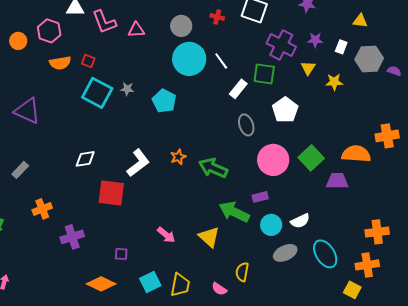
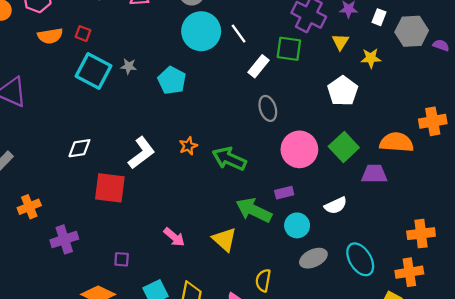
white pentagon: (285, 110) -> (343, 91), moved
white semicircle: (300, 221) -> (336, 206), moved

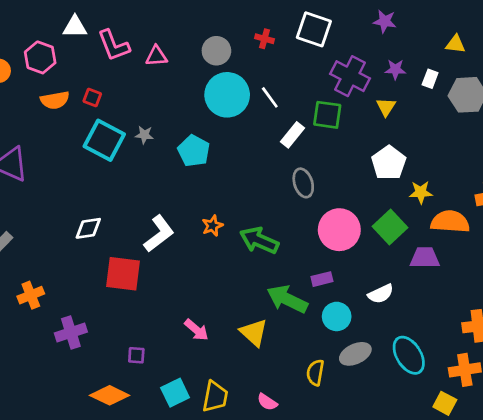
yellow star: (371, 58) -> (421, 192), moved
yellow semicircle: (263, 280) -> (315, 373), moved

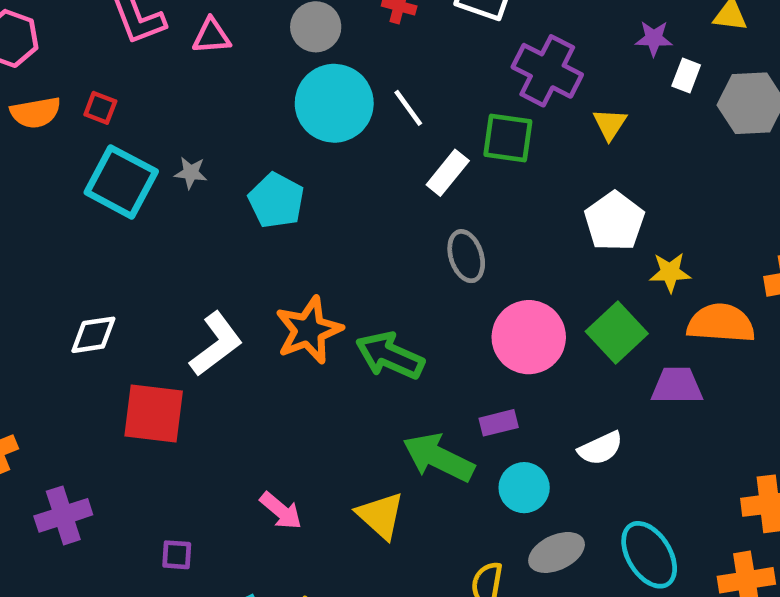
purple star: (395, 69) -> (654, 38), moved
orange star: (212, 226) -> (309, 330), size x1.8

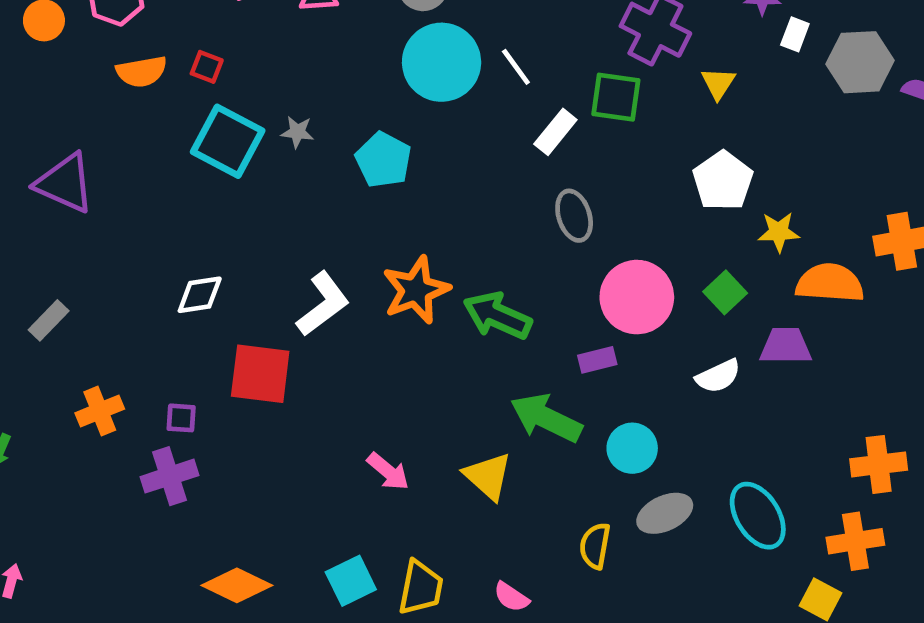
green square: (617, 332) -> (725, 292), size x0.7
purple rectangle: (499, 423) -> (597, 360), moved
white semicircle: (601, 448) -> (718, 376), moved
purple square: (177, 555) -> (181, 418), moved

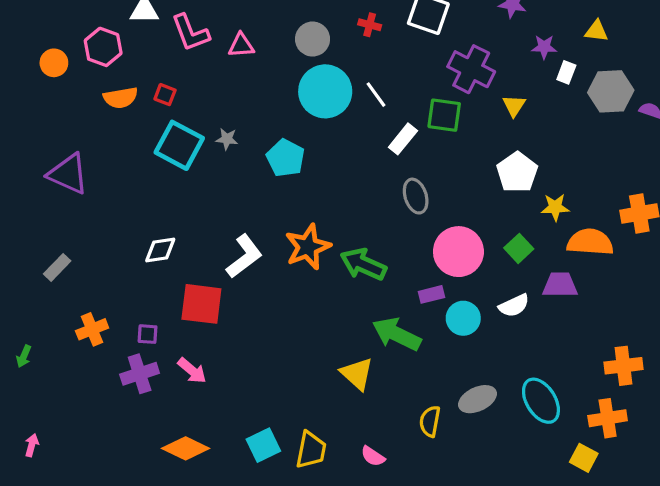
cyan circle: (632, 448) -> (463, 318), moved
pink arrow: (388, 471) -> (192, 371), moved

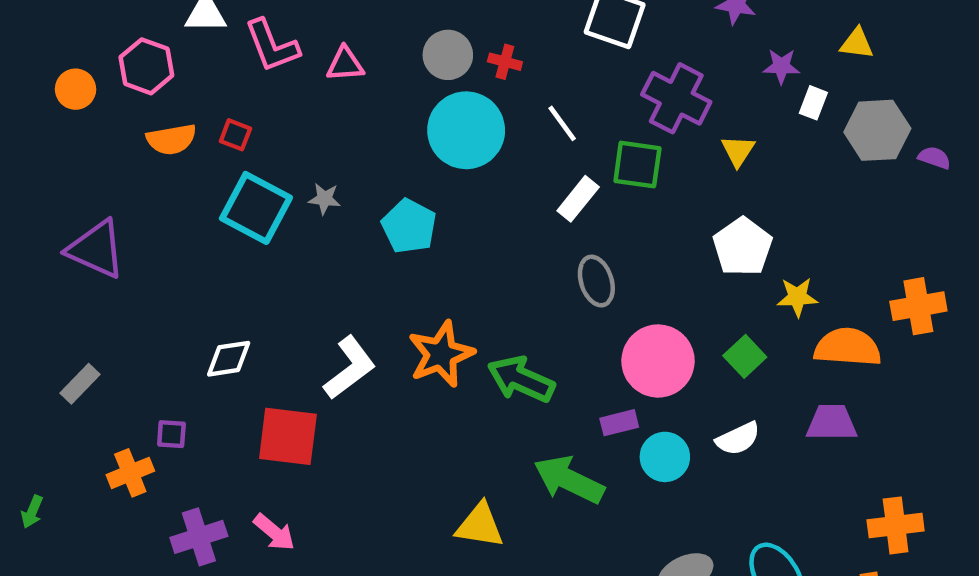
red cross: (370, 25) -> (505, 62), moved
white line: (376, 95) -> (562, 123), moved
purple trapezoid: (560, 285) -> (832, 423), moved
purple square: (148, 334) -> (171, 434), moved
yellow triangle: (357, 374) -> (480, 525), moved, turned -33

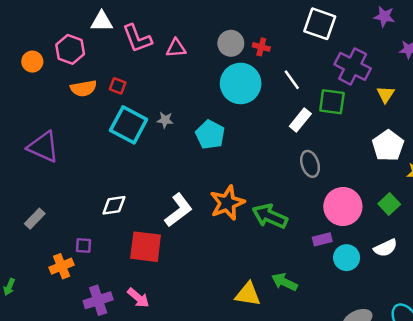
green arrow: (569, 480) -> (284, 282), moved, size x0.7

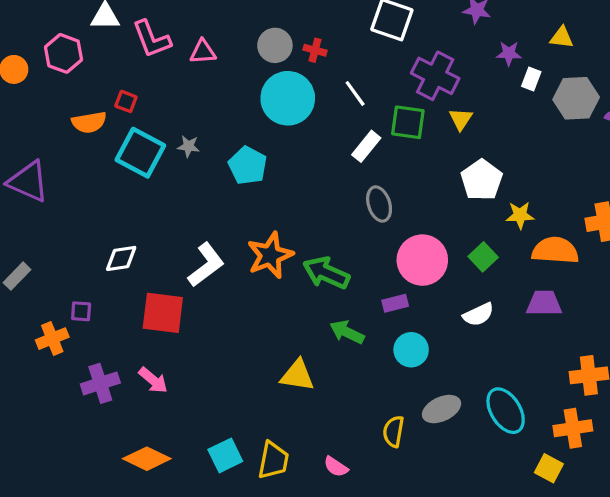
orange semicircle: (83, 88) -> (89, 122), moved
yellow triangle: (386, 94) -> (461, 119), moved
cyan circle: (347, 258) -> (411, 350), moved
green arrow: (284, 282) -> (347, 332), moved

